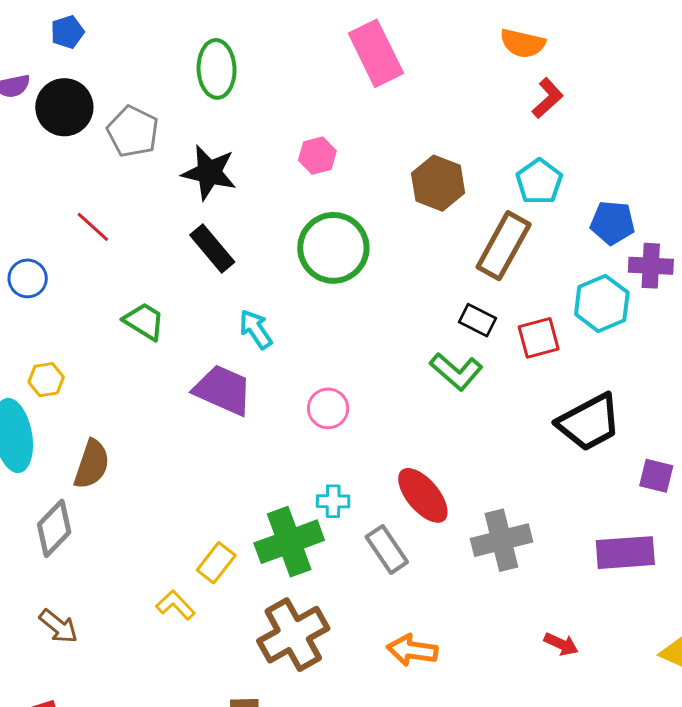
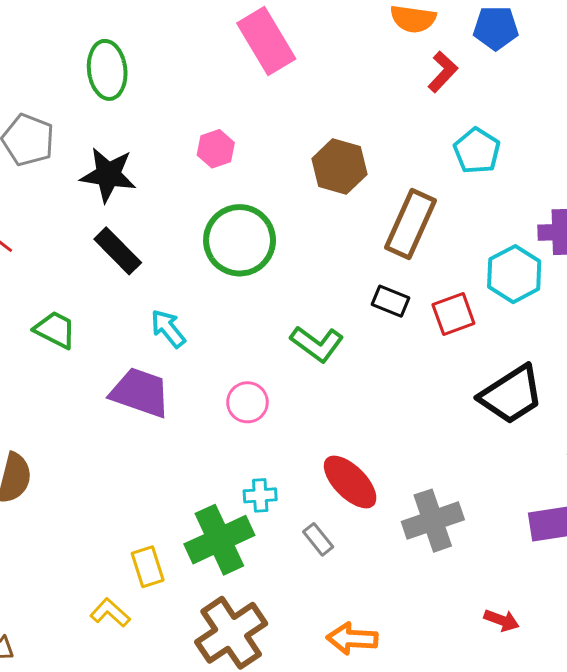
cyan pentagon: (539, 182) -> (477, 151), moved
blue pentagon: (612, 223) -> (496, 28), moved
green L-shape: (456, 371) -> (317, 344), moved
gray rectangle: (387, 549) -> (318, 539), size x0.7
yellow rectangle: (216, 563) -> (148, 567), turned -51

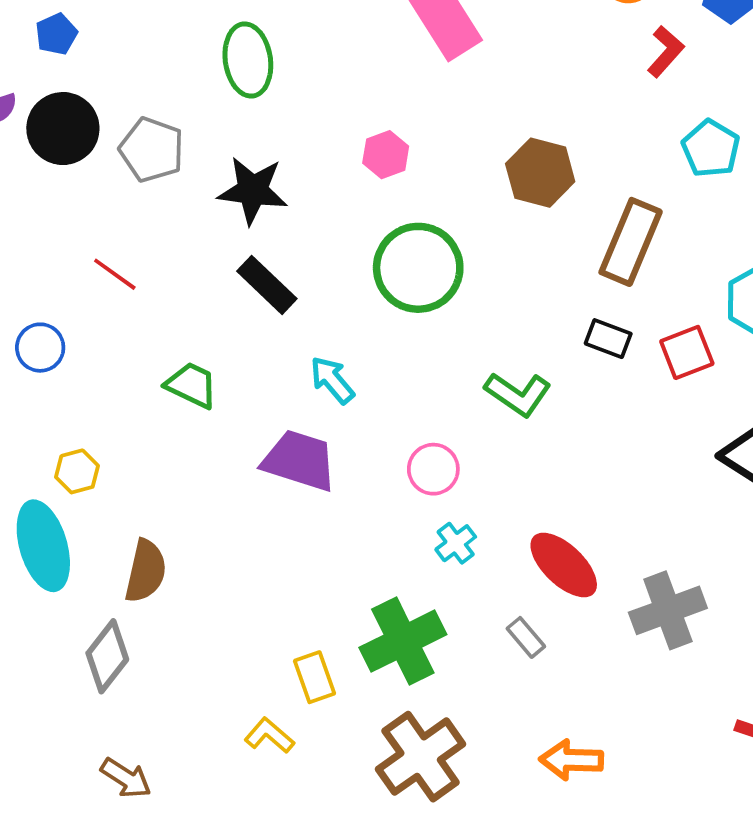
cyan cross: (260, 495) -> (456, 543), moved, turned -32

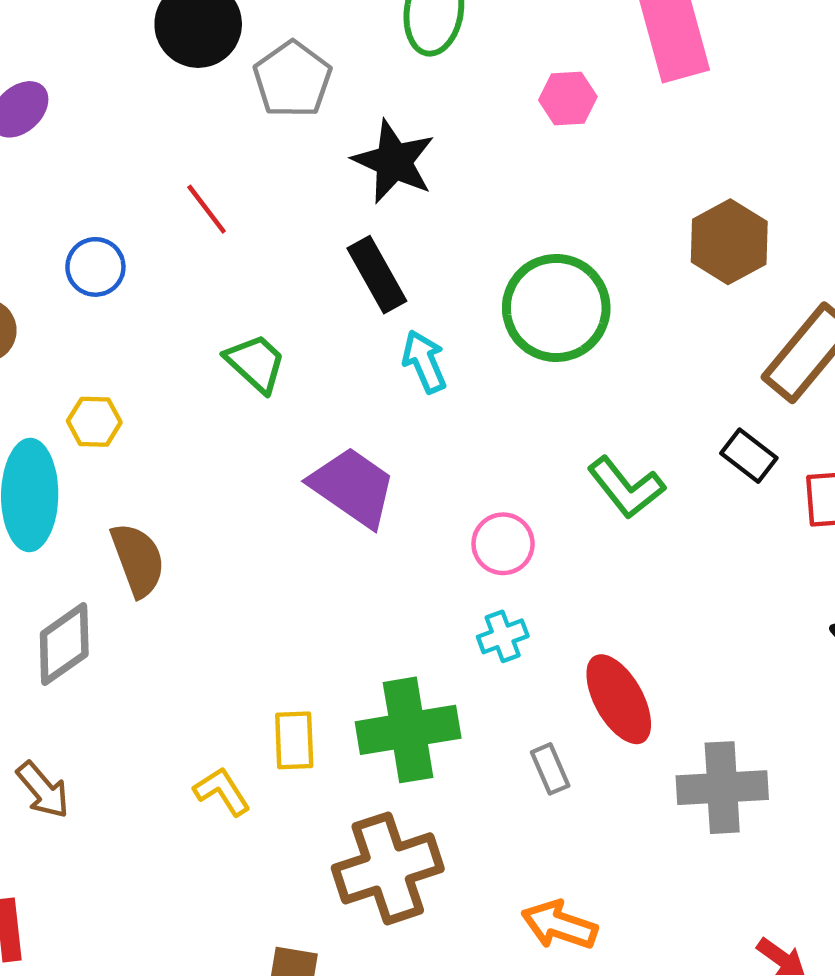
pink hexagon: (386, 155) -> (568, 98), moved
cyan arrow: (332, 380) -> (424, 362), moved
brown semicircle: (146, 571) -> (138, 560), turned -50

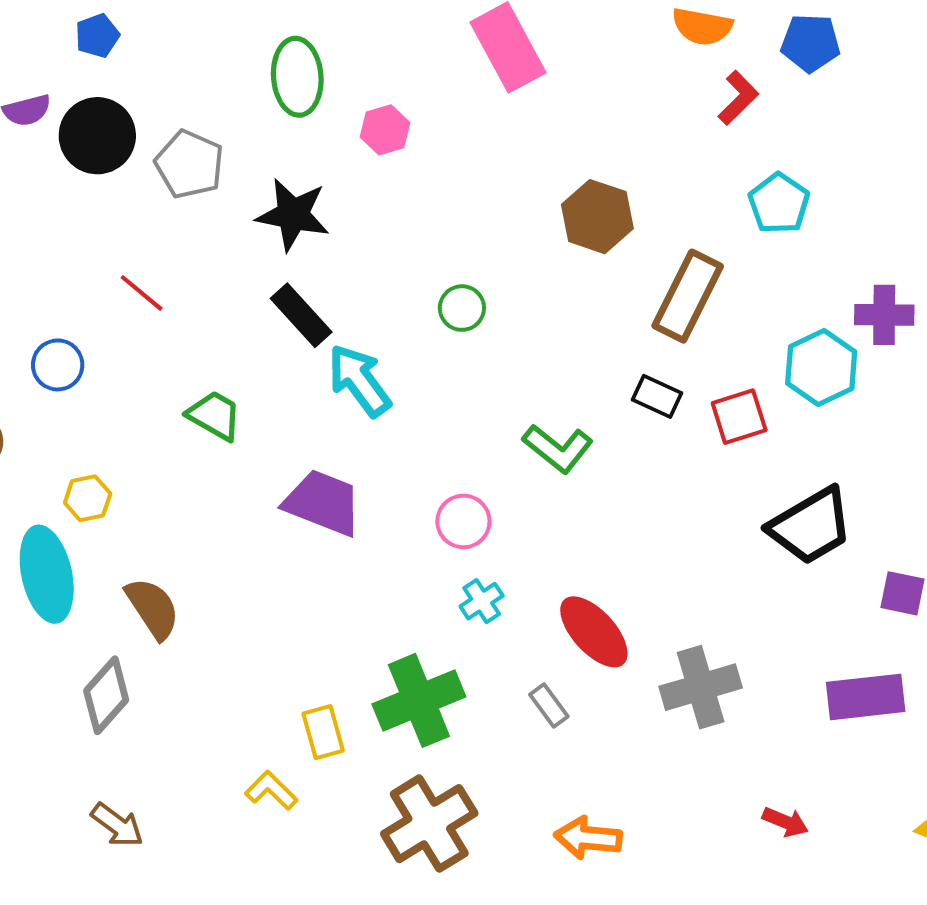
pink hexagon: (568, 98) -> (385, 130), moved
green circle: (556, 308) -> (462, 308), size x0.5
cyan arrow: (424, 362) -> (359, 380), size x1.4

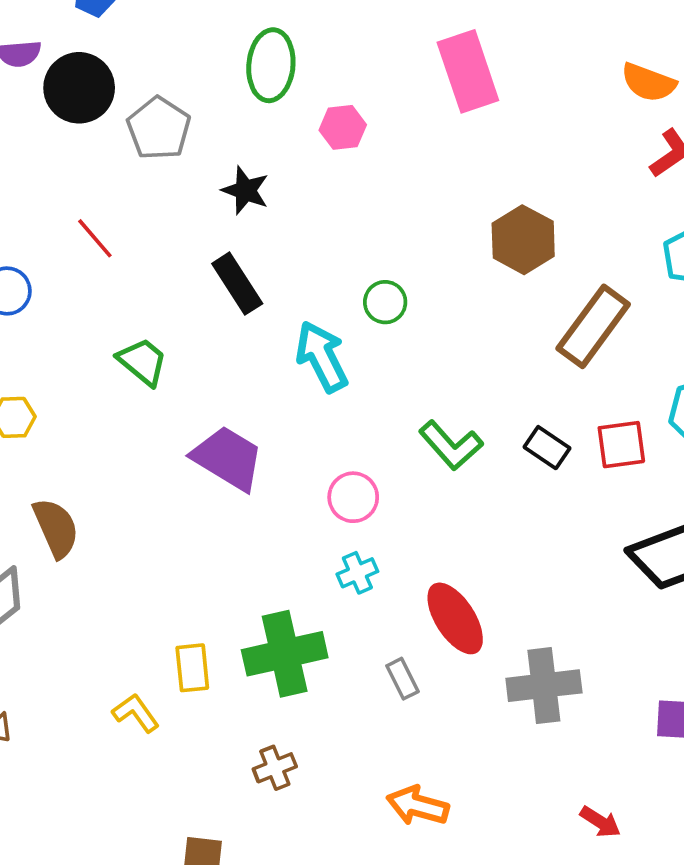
black star: (293, 215) -> (245, 190), size x0.7
cyan arrow: (359, 380) -> (322, 357), moved
black rectangle: (657, 396) -> (547, 448), moved
brown cross: (429, 824) -> (275, 768), size x0.5

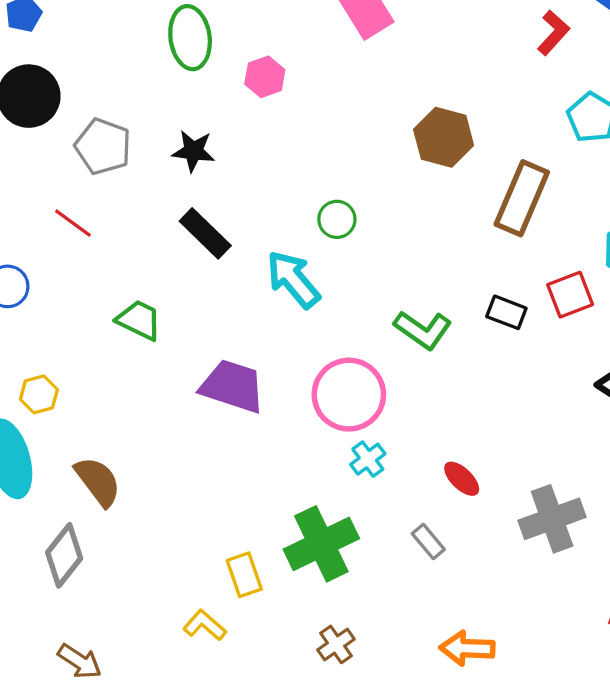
gray pentagon: (159, 128) -> (103, 146), moved
pink circle: (353, 497) -> (349, 395), size x1.6
red ellipse: (455, 618) -> (462, 479), size x0.6

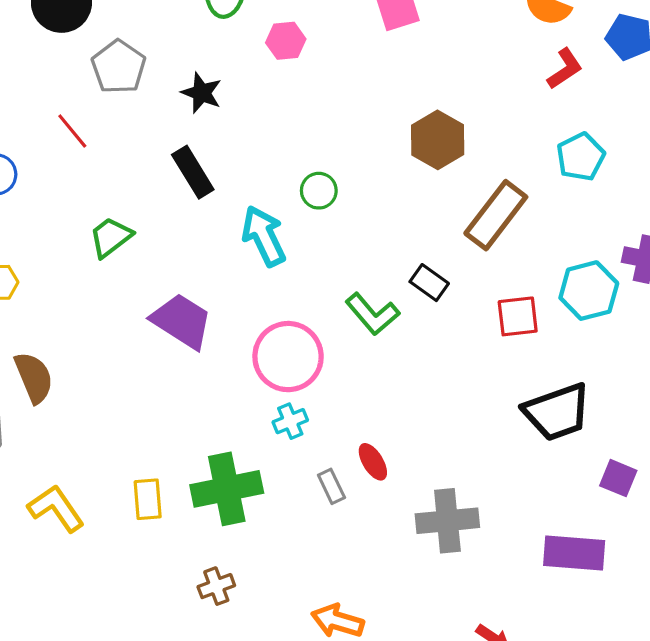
black rectangle: (506, 312) -> (429, 283), moved
green trapezoid: (139, 320) -> (111, 237), turned -78
gray rectangle: (428, 541) -> (331, 486), moved
yellow L-shape: (205, 625) -> (56, 508), moved, size x1.4

